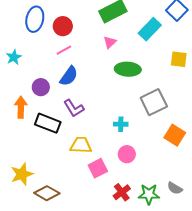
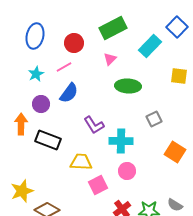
red circle: (63, 26) -> (74, 43), moved
cyan star: (14, 57) -> (36, 74), moved
gray square: (154, 102) -> (154, 119), size x0.6
purple L-shape: (74, 108) -> (94, 125), moved
cyan cross: (121, 124) -> (121, 141), size x1.6

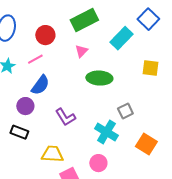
purple circle: (41, 104) -> (25, 106), moved
black rectangle: (48, 140) -> (19, 132), size x0.7
cyan cross: (121, 141) -> (106, 132), moved, turned 30

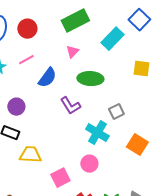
red circle: (45, 35) -> (27, 29), moved
blue semicircle: (40, 85) -> (47, 78), moved
purple L-shape: (65, 117) -> (70, 106), moved
yellow trapezoid: (52, 154) -> (30, 155), moved

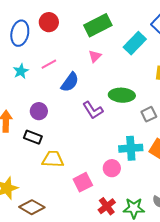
red circle: (27, 29) -> (49, 22), moved
green ellipse: (90, 79) -> (122, 95), moved
gray square: (116, 112) -> (149, 114), moved
cyan cross: (97, 133) -> (131, 148), moved, turned -35

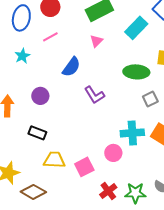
pink line: (49, 64) -> (50, 37), moved
green ellipse: (122, 95) -> (136, 72), moved
black rectangle: (33, 137) -> (37, 133), moved
yellow trapezoid: (53, 159) -> (54, 160), moved

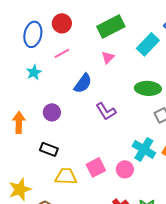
cyan cross: (132, 133) -> (144, 149), turned 35
pink square: (84, 167) -> (96, 167), moved

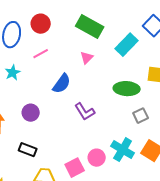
green rectangle: (111, 26) -> (90, 27), turned 56
pink circle: (125, 169) -> (97, 158), moved

